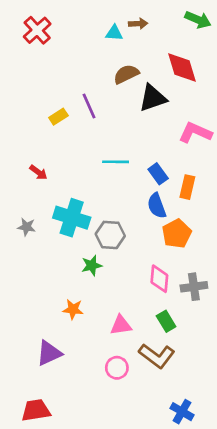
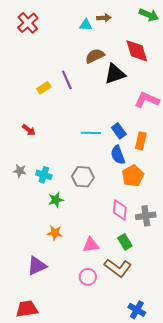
cyan line: (116, 162) -> (91, 133), moved
cyan cross: (72, 218) -> (44, 175), moved, size x0.6
green star: (92, 265) -> (56, 200), moved

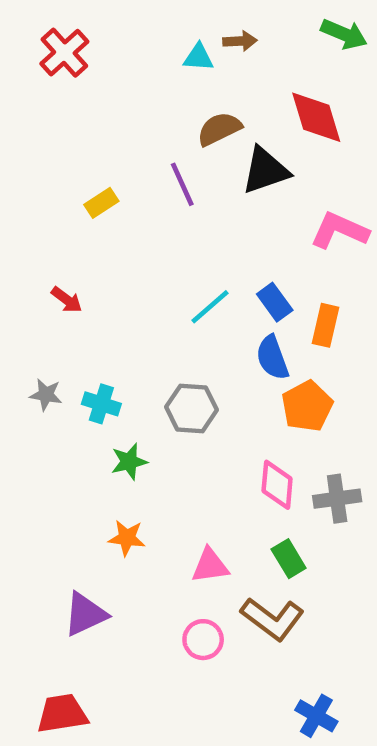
purple line: (67, 80) -> (182, 184), moved
cyan line: (91, 133) -> (210, 307), turned -42

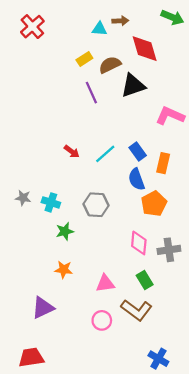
red diamond: (316, 117) -> (145, 49), moved
yellow rectangle: (101, 203) -> (84, 59), moved
red arrow: (67, 300) -> (72, 152), moved

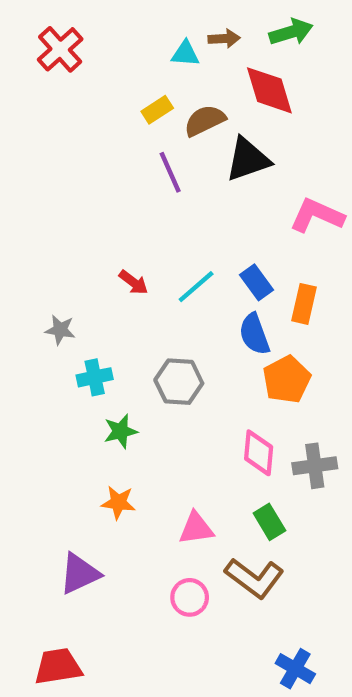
green arrow: (172, 17) -> (291, 32), moved, turned -40
gray star: (23, 198) -> (60, 330), moved
cyan cross: (51, 202) -> (95, 377), turned -30

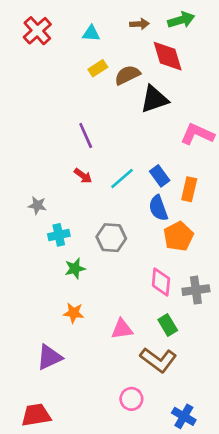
cyan triangle: (185, 54) -> (91, 33), moved
purple line: (170, 172) -> (86, 135), moved
pink circle: (190, 597) -> (131, 399), moved

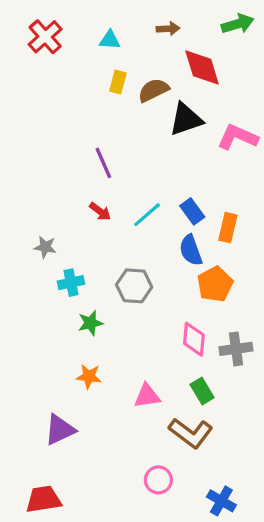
green arrow: (181, 20) -> (238, 24), moved
yellow rectangle: (98, 68) -> (118, 82), turned -42
pink L-shape: (197, 134) -> (238, 137), moved

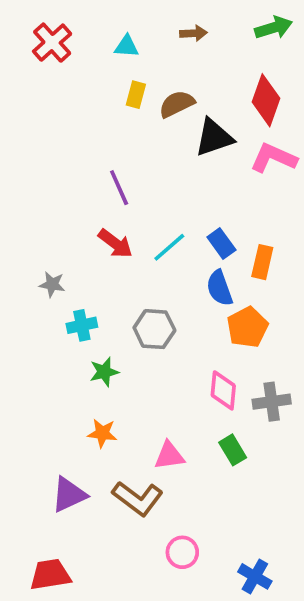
red diamond: (202, 67) -> (266, 100), moved, turned 36
red arrow: (100, 211) -> (115, 243), size x1.4
brown L-shape: (191, 433) -> (138, 498), moved

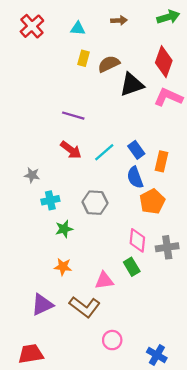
purple line: (119, 188) -> (73, 116), turned -50
green rectangle: (233, 450) -> (132, 267), moved

